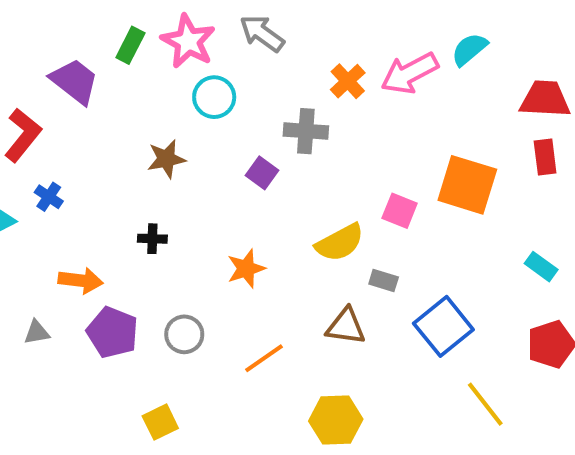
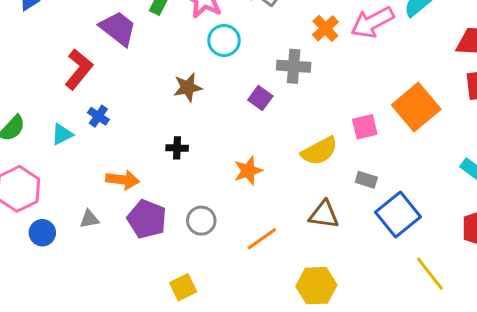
orange square: (467, 185) -> (416, 107), turned 33
pink square: (400, 211) -> (365, 127), turned -36
gray rectangle: (384, 281) -> (366, 180), moved

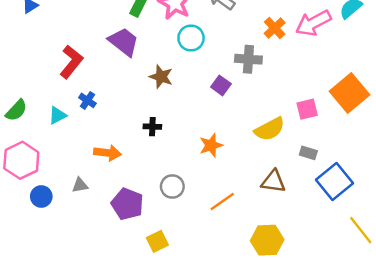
purple trapezoid: (118, 28) -> (124, 42), moved
brown star: (188, 87) -> (161, 77), turned 30
purple pentagon: (147, 219) -> (127, 204), moved

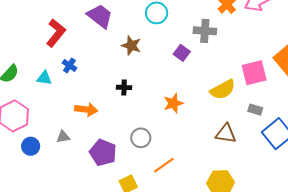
pink square: (307, 109) -> (254, 73), size x1.4
cyan triangle: (58, 115) -> (44, 78), turned 35
orange line: (222, 201) -> (164, 165), moved

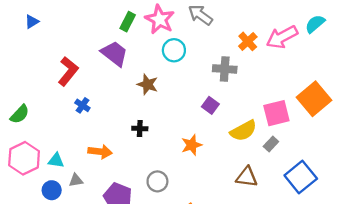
purple square: (182, 53) -> (210, 105), moved
cyan triangle: (44, 78) -> (56, 160), moved
gray rectangle: (255, 110) -> (271, 144), moved, turned -64
blue circle: (31, 146) -> (52, 190), moved

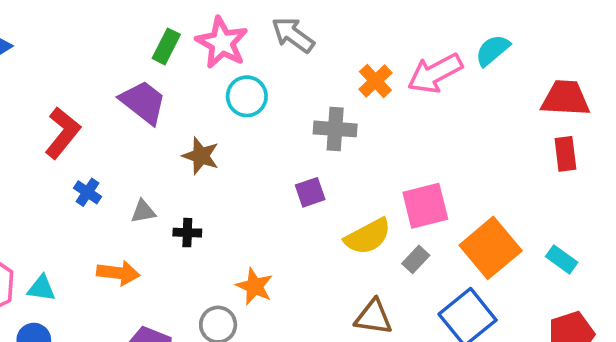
orange square: (314, 99) -> (491, 248), moved
purple square: (210, 105) -> (310, 192), turned 35
orange star: (192, 145) -> (255, 286), moved, turned -30
gray triangle: (76, 180) -> (143, 211), moved

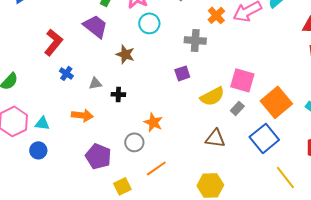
pink square: (425, 206) -> (242, 80), turned 30

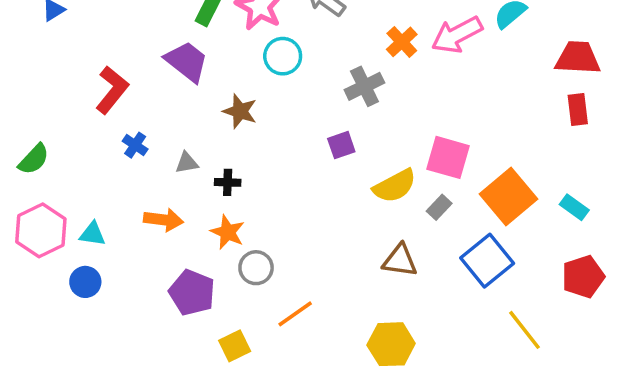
gray cross: (195, 40) -> (364, 86), turned -30
orange star: (153, 122) -> (228, 232), moved

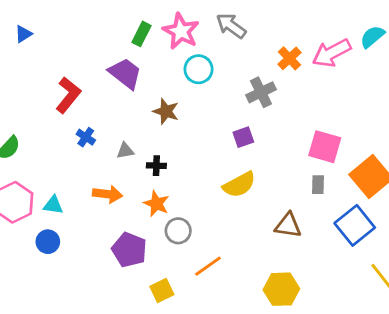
yellow semicircle: (395, 186) -> (239, 185), moved
gray rectangle: (439, 207) -> (318, 185), turned -42

